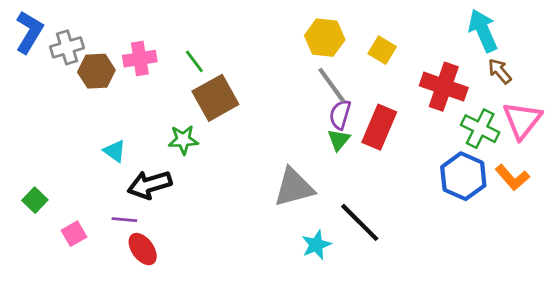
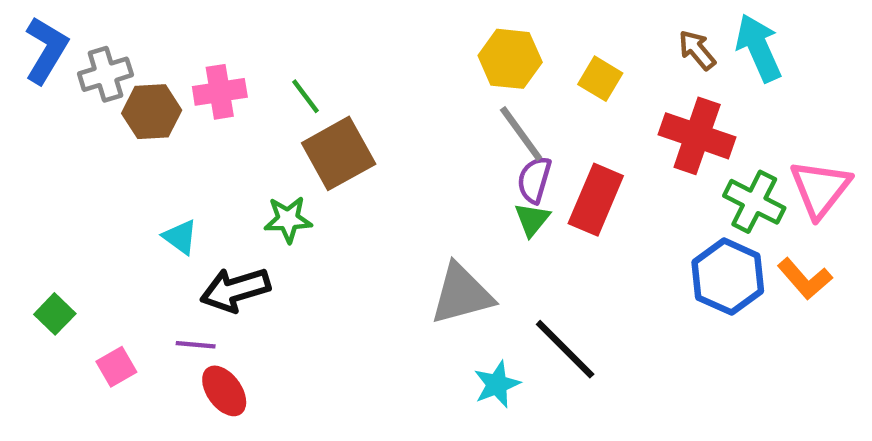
brown arrow: (500, 71) -> (697, 50), moved

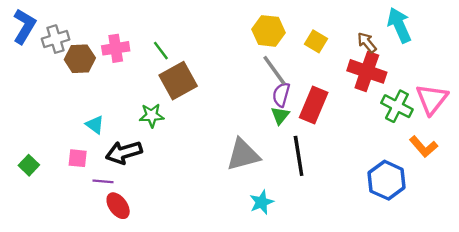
brown arrow: (697, 50) -> (367, 43), moved
blue hexagon: (728, 277) -> (387, 180), moved
black line: (565, 349) -> (299, 156), moved, turned 36
pink square: (116, 367) -> (78, 158), moved, turned 36

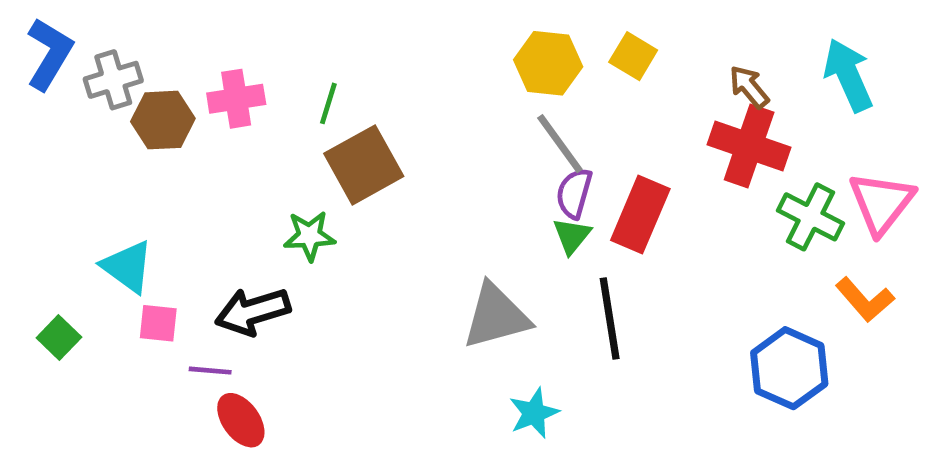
cyan arrow: (399, 25) -> (848, 75), moved
yellow square: (316, 41) -> (633, 56), moved
green line: (161, 51) -> (328, 103), turned 54
cyan triangle: (95, 125) -> (127, 267), moved, size x1.4

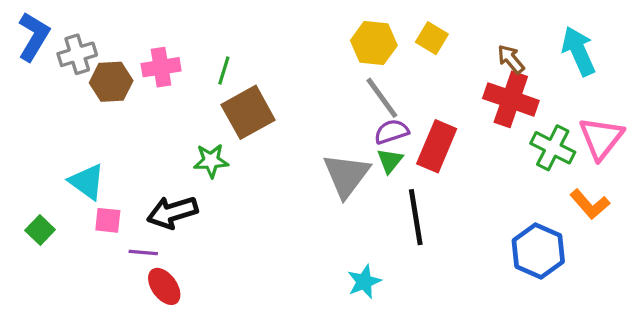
purple semicircle: (574, 193) -> (392, 132), turned 56
gray triangle: (496, 316) -> (346, 175), moved, turned -38

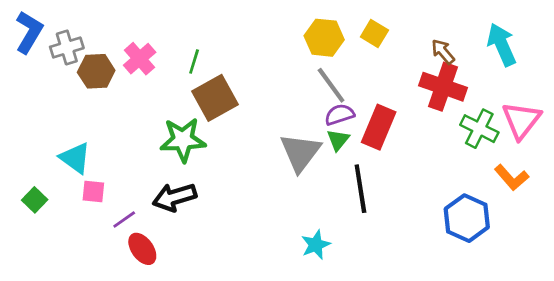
pink cross: (161, 67) -> (140, 59), turned -32
green star: (211, 161) -> (183, 140), size x1.5
black arrow: (172, 212) -> (174, 197), moved
purple line: (143, 253) -> (124, 220), turned -40

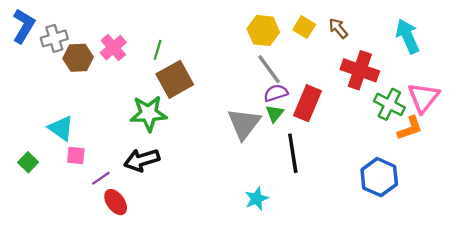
brown arrow: (443, 52) -> (338, 28), moved
orange L-shape: (511, 178) -> (410, 128), moved, turned -68

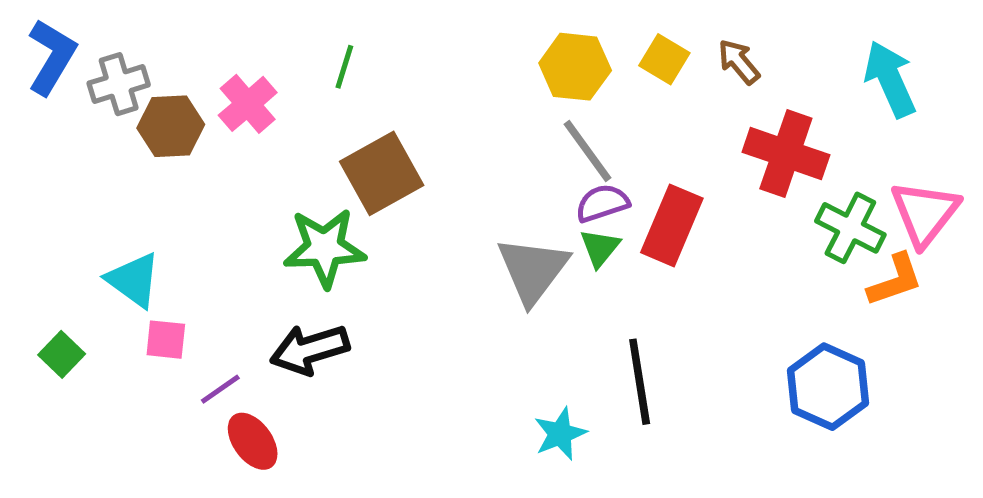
green line: (158, 50) -> (344, 67), moved
black line: (293, 153) -> (640, 382), moved

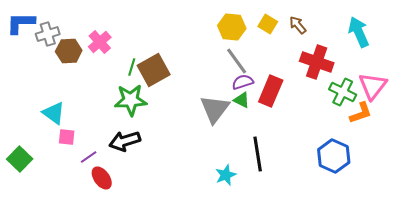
blue L-shape: (52, 57) -> (21, 23), turned -120
green line: (344, 67) -> (132, 67), moved
green triangle: (600, 248) -> (242, 100), turned -42
green square: (62, 354) -> (20, 159), moved, size x1.4

